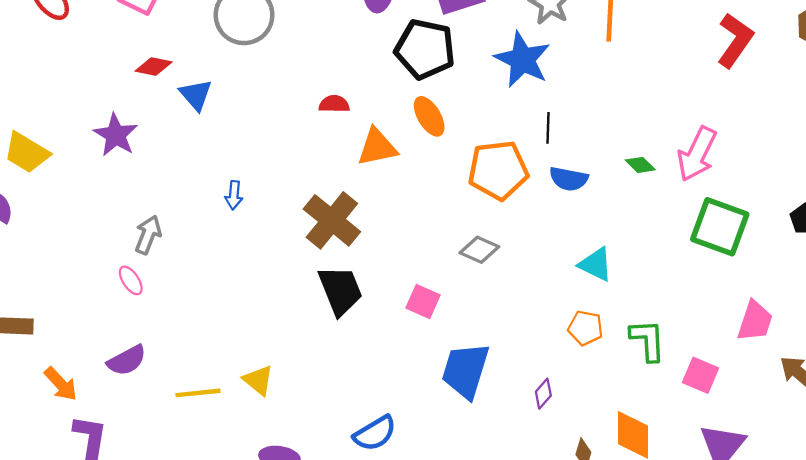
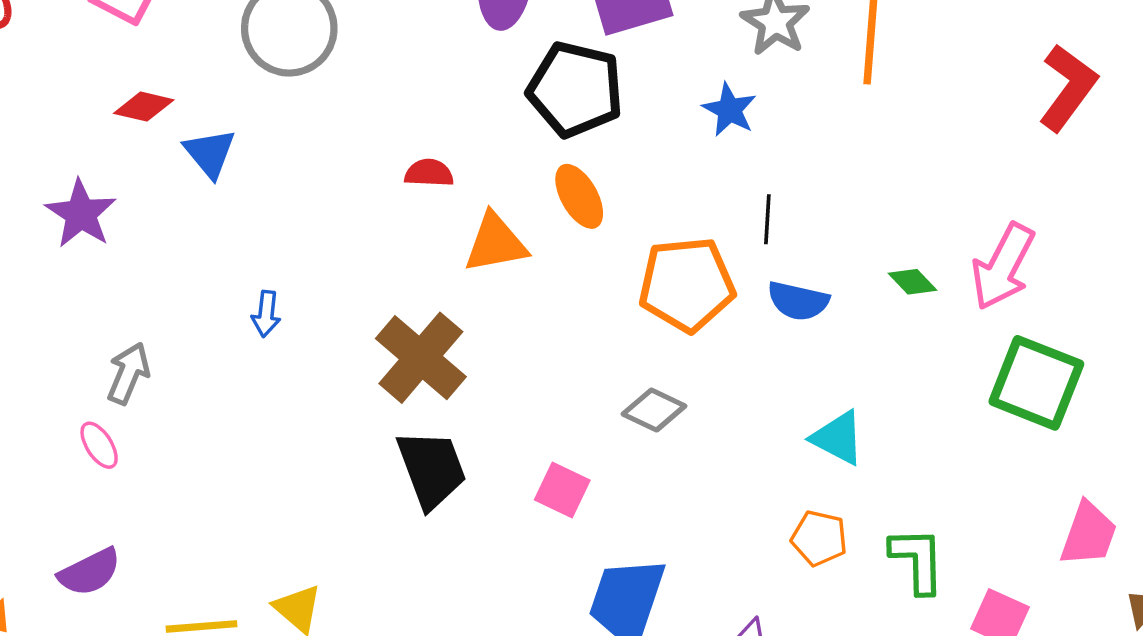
blue star: (522, 60) -> (730, 110), size x0.6

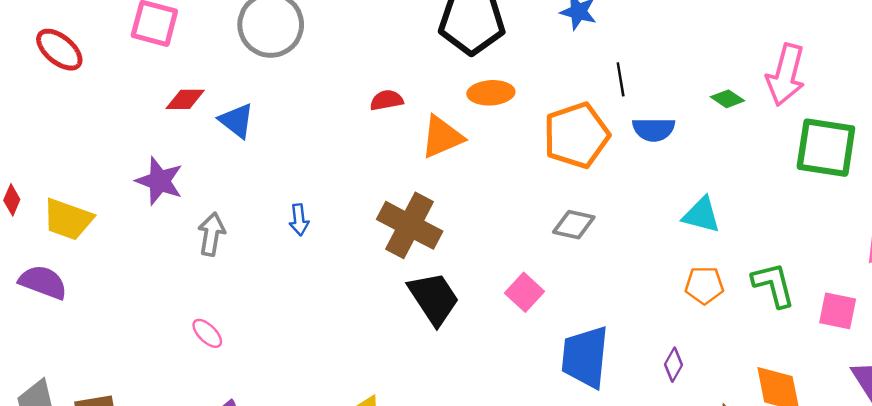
orange ellipse: (579, 196) -> (491, 93), turned -51
gray arrow: (128, 373) -> (211, 234), moved
pink square: (562, 490) -> (525, 292), turned 30

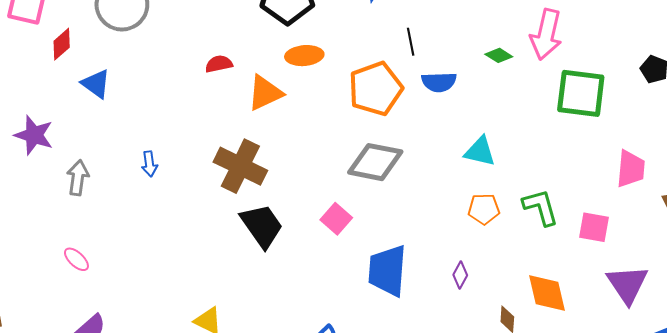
red diamond: (185, 99) -> (62, 44), moved, turned -40
gray diamond: (574, 225) -> (375, 162), size x1.6

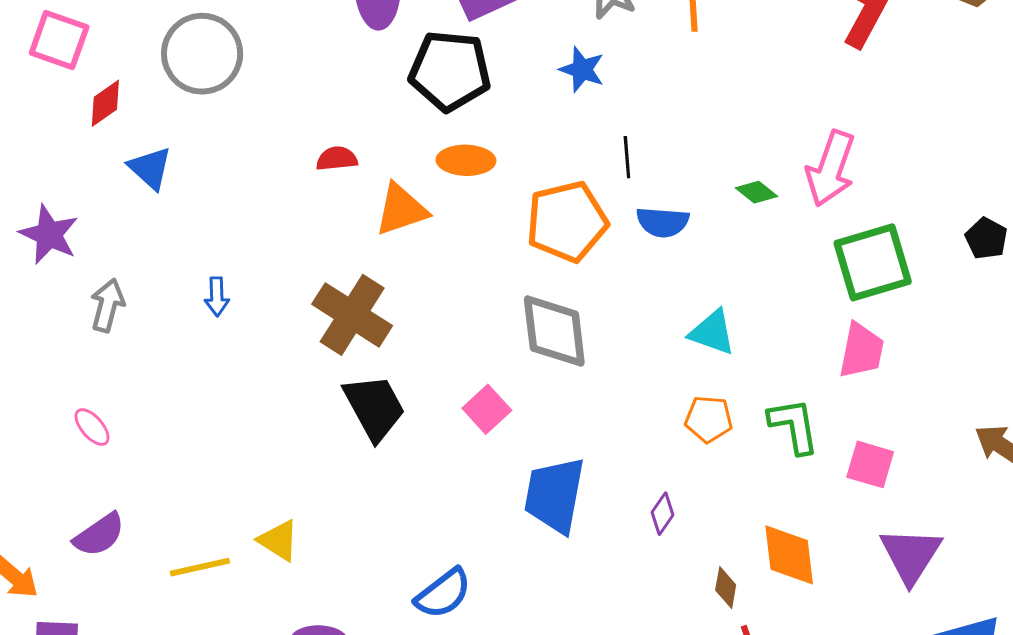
green square: (581, 93) -> (873, 262), turned -30
gray diamond: (375, 162) -> (554, 331), turned 66
pink trapezoid: (631, 169) -> (861, 351), moved

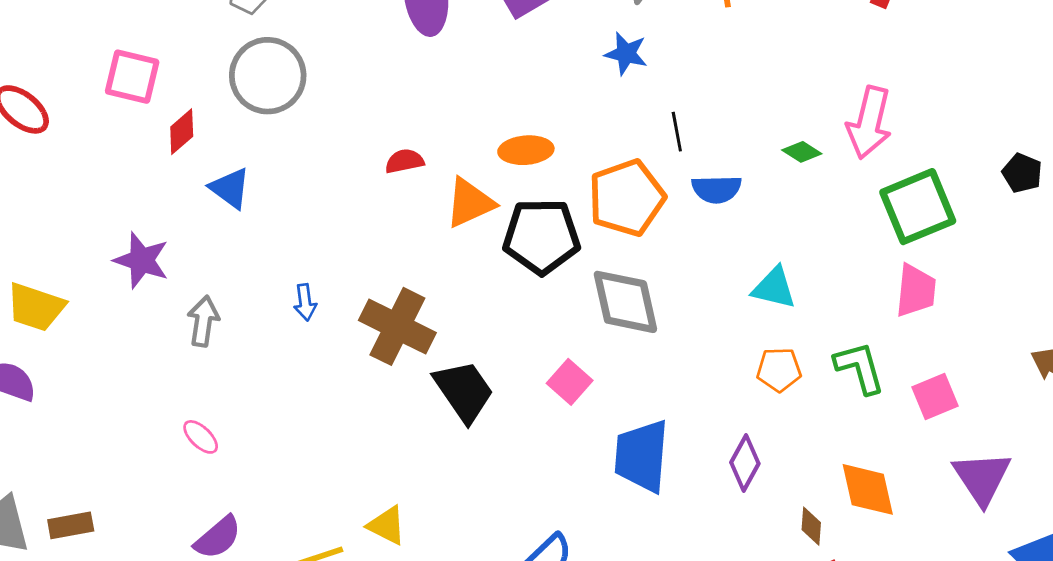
black pentagon: (450, 71) -> (542, 236), moved
brown cross: (352, 315) -> (397, 326), moved
pink square: (870, 464) -> (935, 397), turned -33
purple diamond: (663, 514) -> (745, 463), size x1.4

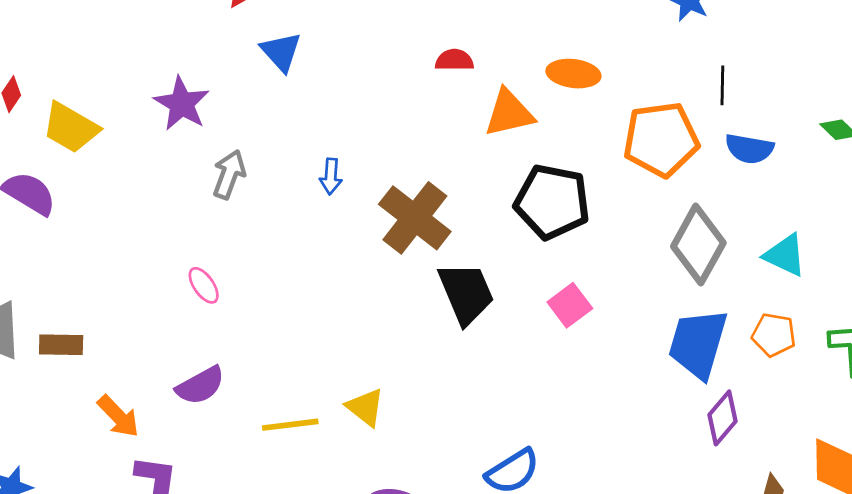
black pentagon: (542, 236) -> (552, 202), moved
gray diamond: (625, 302) -> (698, 245), moved, turned 30
blue trapezoid: (642, 456) -> (698, 344), moved

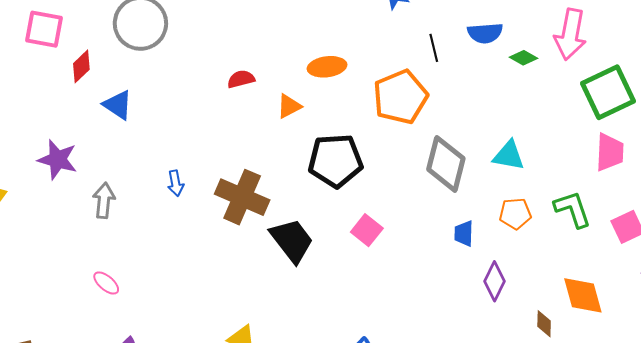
orange triangle: (509, 113) -> (289, 106), size x0.7
blue semicircle: (749, 149) -> (485, 33), moved
blue trapezoid: (698, 344) -> (464, 234), size x0.5

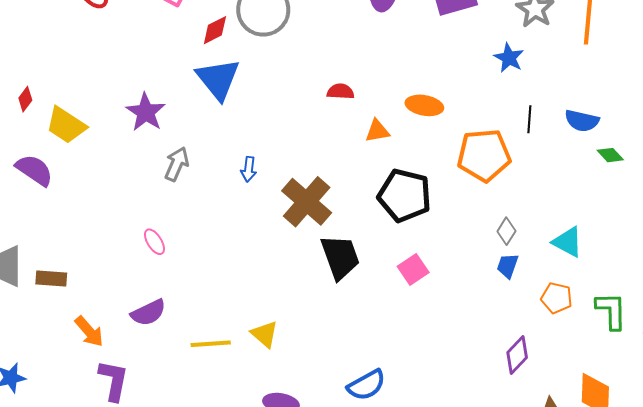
red diamond: (81, 66) -> (215, 30), moved
blue triangle: (118, 105) -> (218, 79), size x1.5
gray diamond: (446, 164) -> (506, 231), size x0.5
blue trapezoid: (464, 234) -> (508, 266), moved

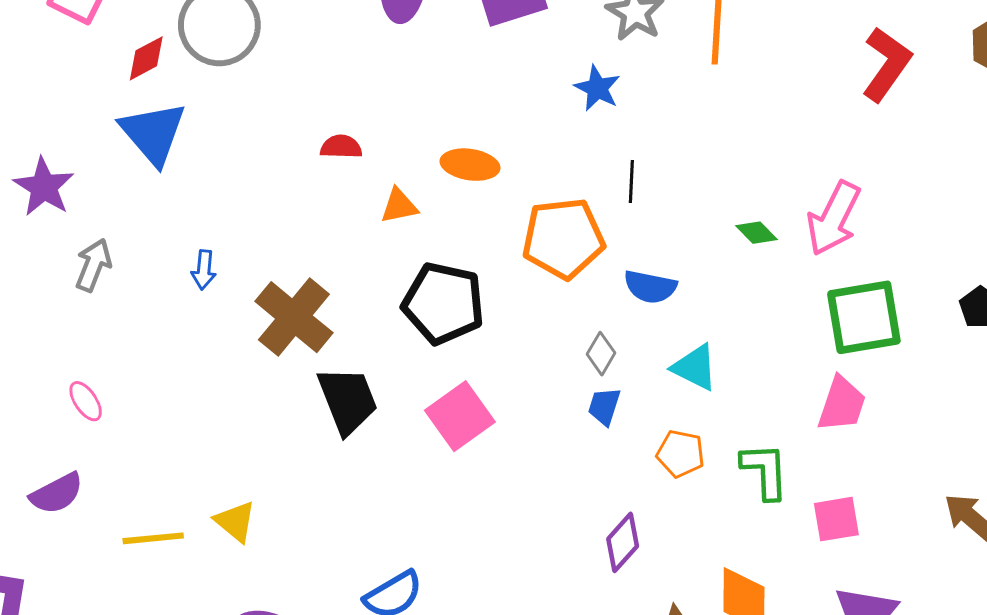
blue semicircle: (582, 121) -> (650, 287), moved
pink ellipse: (154, 242) -> (86, 401), moved
pink square: (413, 269) -> (460, 416), size x1.4

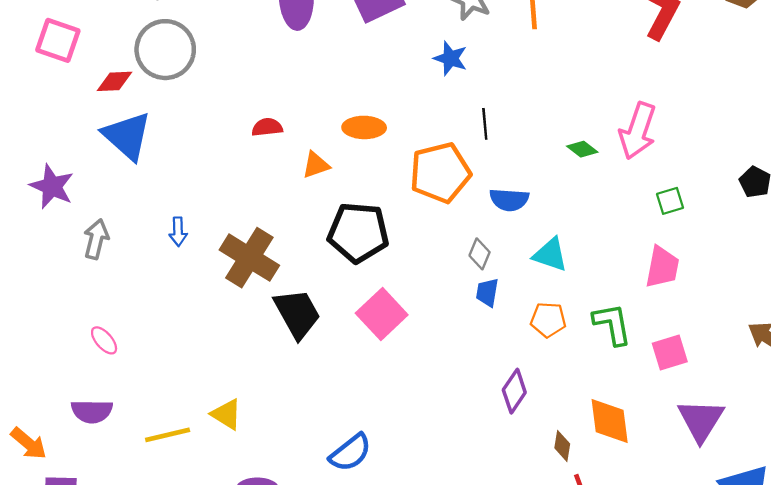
red diamond: (146, 58) -> (115, 81), turned 33
green square: (864, 317) -> (670, 201), size x0.5
purple semicircle: (57, 493) -> (92, 411), turned 36

